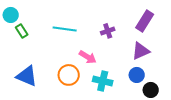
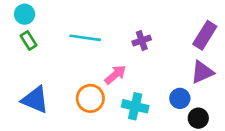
cyan circle: (11, 15) -> (25, 14), moved
purple rectangle: (145, 21) -> (205, 35), moved
purple triangle: (141, 51) -> (202, 72), moved
pink arrow: (88, 57) -> (115, 75), turned -72

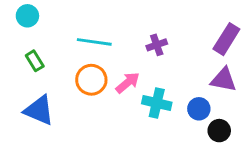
green rectangle: (29, 40) -> (35, 61), moved
purple triangle: (202, 72) -> (224, 80), turned 35
orange circle: (90, 98) -> (91, 80), moved
cyan cross: (135, 106) -> (157, 103), moved

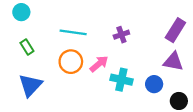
blue triangle: (39, 110) -> (30, 85), turned 50
black circle: (219, 131) -> (179, 101), moved

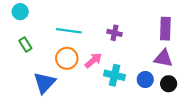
purple rectangle: (175, 30) -> (165, 29), turned -30
purple cross: (121, 35) -> (115, 33), turned 32
blue triangle: (30, 85) -> (45, 83), moved
black circle: (179, 101) -> (169, 84), moved

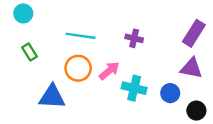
purple rectangle: (165, 29) -> (194, 33), turned 30
blue triangle: (45, 83) -> (52, 97), turned 50
black circle: (169, 84) -> (196, 111), moved

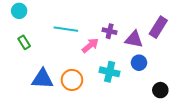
orange circle: (78, 68) -> (72, 80), moved
purple triangle: (191, 68) -> (134, 39), moved
pink arrow: (109, 71) -> (90, 45), moved
blue circle: (170, 93) -> (139, 63), moved

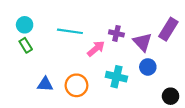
cyan circle: (19, 11) -> (25, 25), moved
purple triangle: (134, 39) -> (142, 42), turned 36
blue triangle: (42, 79) -> (45, 84), size x0.7

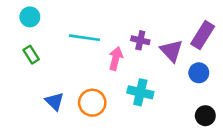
cyan circle: (25, 25) -> (30, 17), moved
pink arrow: (96, 49) -> (116, 58), turned -36
blue circle: (148, 67) -> (199, 73), moved
blue triangle: (45, 84) -> (55, 101), turned 42

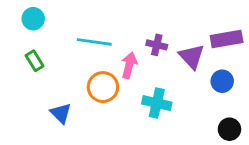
purple rectangle: (203, 35) -> (227, 39), turned 48
orange circle: (92, 103) -> (103, 87), moved

